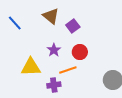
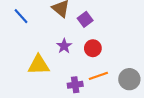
orange line: (68, 70) -> (98, 76), moved
purple cross: (54, 85) -> (75, 85), moved

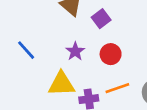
blue line: (21, 16) -> (26, 50), moved
yellow triangle: (39, 65) -> (62, 84), moved

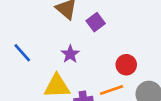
red circle: (111, 54) -> (126, 65), moved

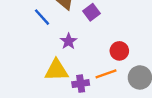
blue line: (22, 53) -> (42, 17), moved

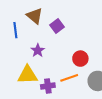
blue line: (42, 17) -> (15, 30), turned 35

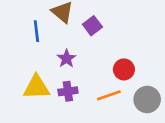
yellow triangle: (28, 75) -> (36, 87), moved
purple cross: (48, 86) -> (68, 91), moved

